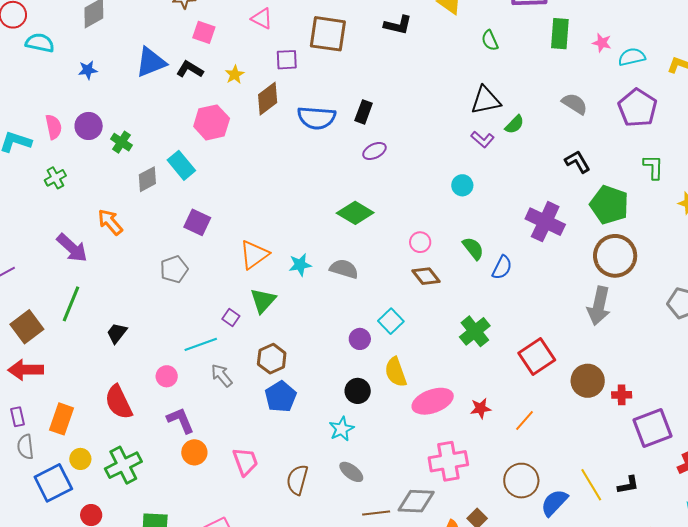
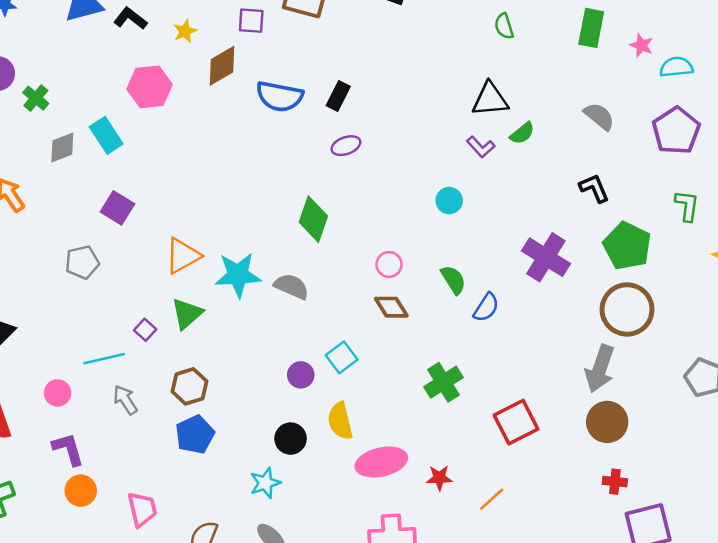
green diamond: (355, 213) -> (313, 219), turned 72
cyan star: (300, 265) -> (238, 275), size x1.6
brown circle: (588, 381) -> (607, 422), moved

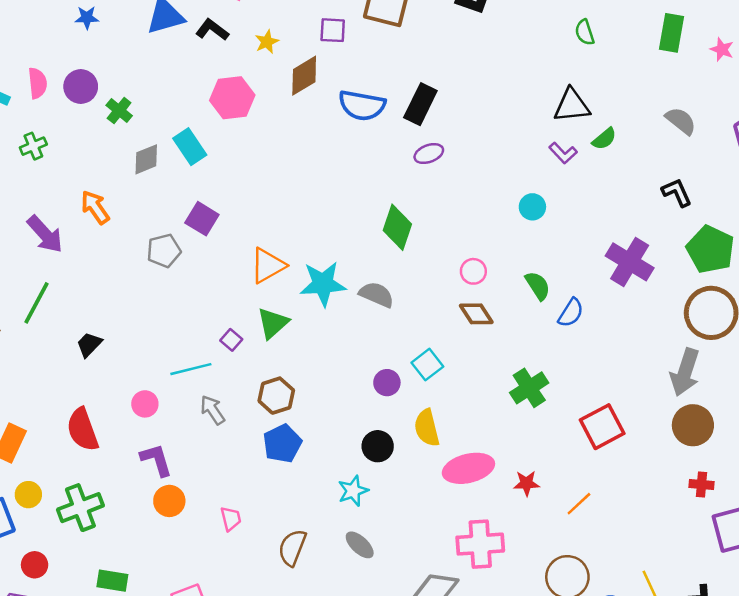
black rectangle: (338, 96) -> (420, 104), size x1.4
gray pentagon: (82, 262) -> (164, 251), moved
pink trapezoid: (142, 509) -> (231, 519), size x0.7

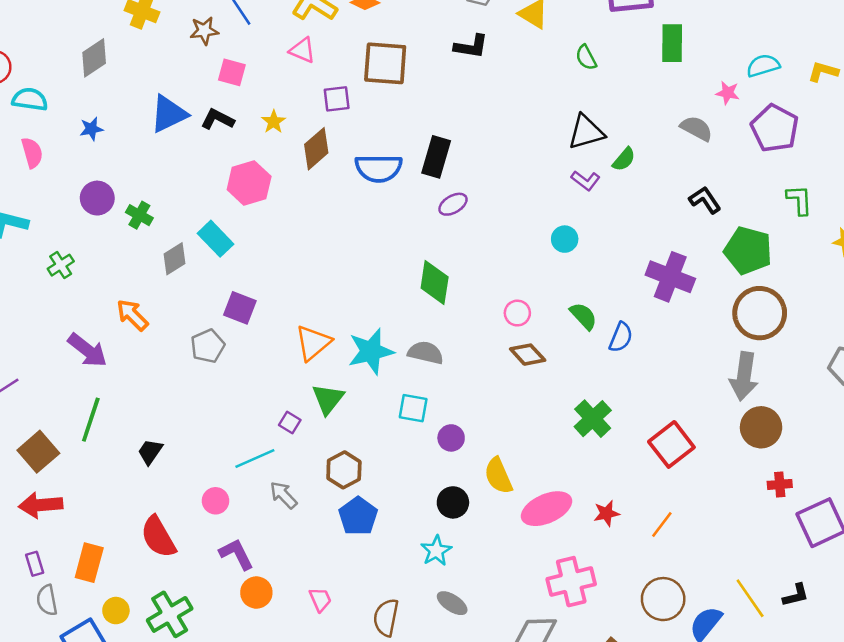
pink star: (722, 49) -> (728, 93), moved
pink semicircle: (38, 83) -> (32, 153), moved
cyan square: (427, 365) -> (413, 408), moved, turned -32

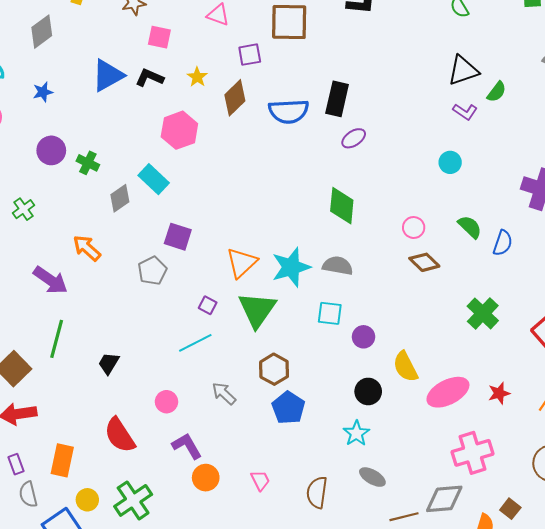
green triangle: (328, 399) -> (257, 310), size x1.4
purple square: (290, 423) -> (208, 305), moved
cyan line: (255, 458) -> (195, 343), moved

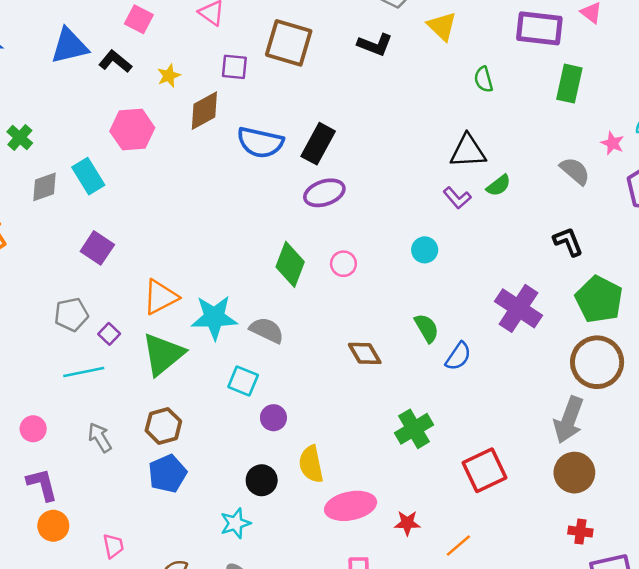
purple ellipse: (354, 138) -> (324, 193), size x1.4
pink circle: (414, 227) -> (343, 264), moved
gray pentagon: (152, 271) -> (71, 315), moved

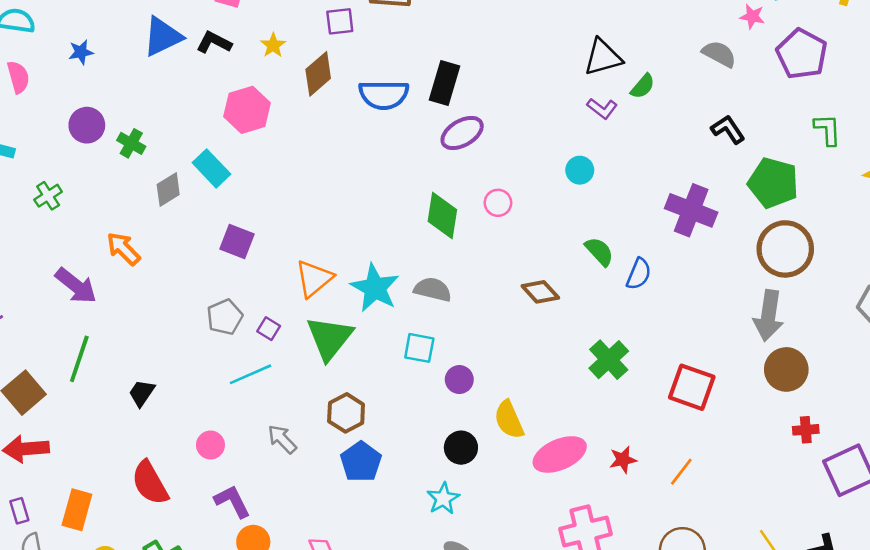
cyan star: (214, 317) -> (375, 288), turned -30
red square: (484, 470) -> (692, 387), turned -33

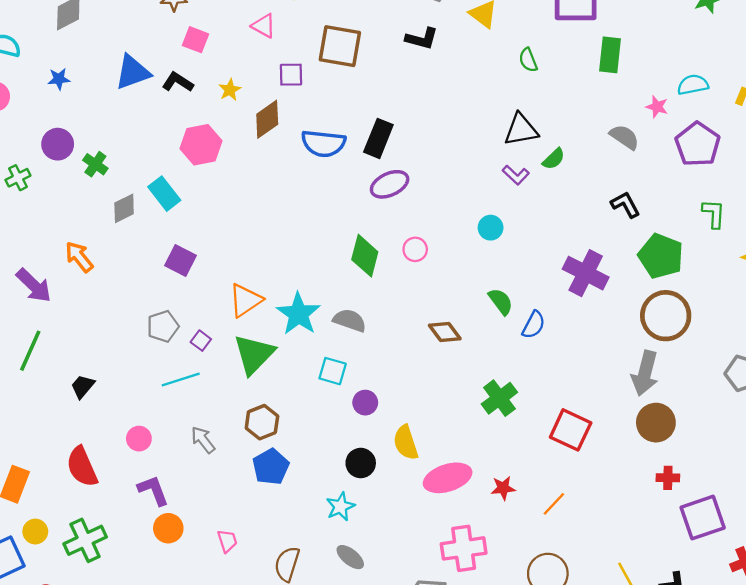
green cross: (48, 196) -> (18, 178), moved

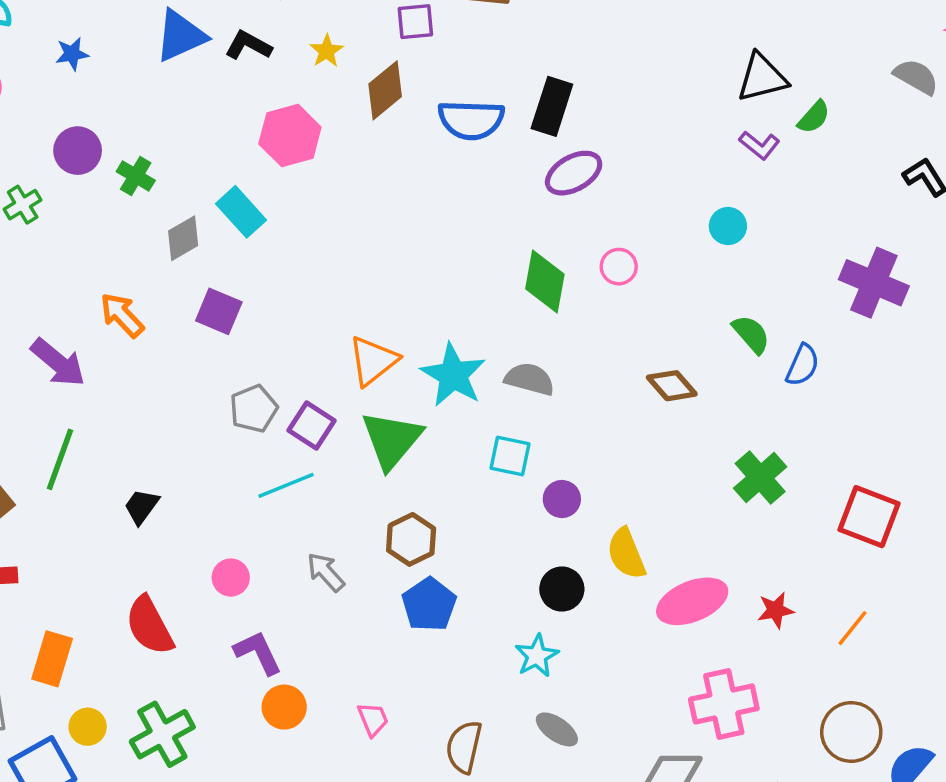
purple square: (180, 261) -> (219, 311), moved
purple square: (201, 341) -> (311, 426), size x1.5

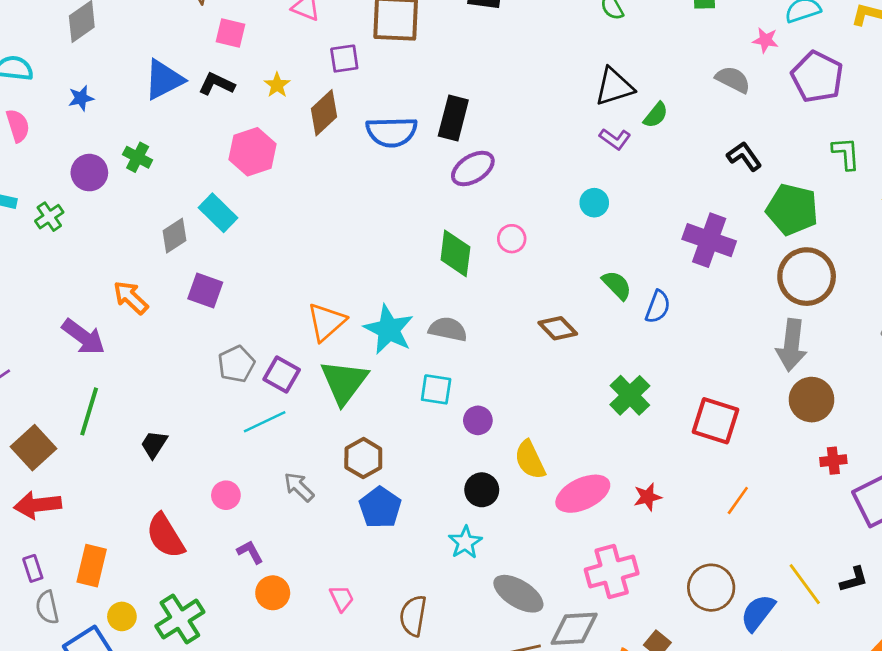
green cross: (136, 176) -> (138, 157), moved
orange line: (852, 628) -> (738, 501), moved
purple L-shape: (258, 653) -> (250, 552), size x0.7
gray ellipse: (557, 729) -> (518, 594), moved, size x1.5

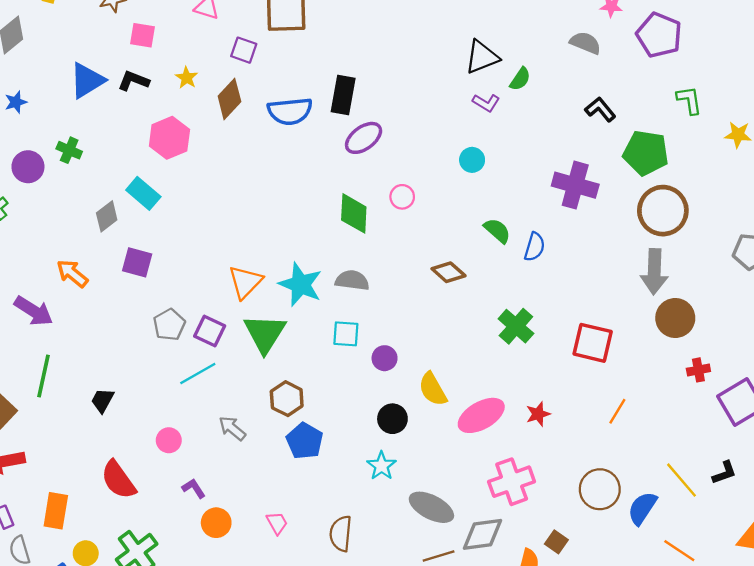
purple square: (344, 59) -> (244, 50), turned 32

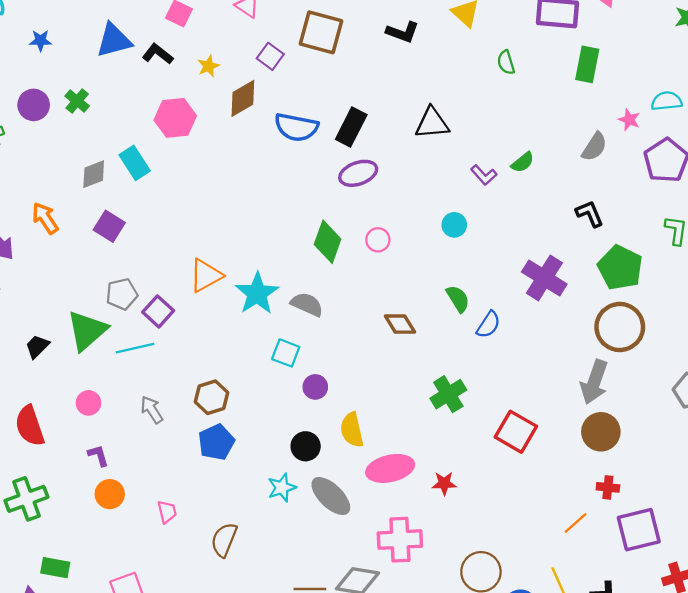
gray semicircle: (585, 43) -> (594, 147), turned 84
black triangle: (482, 57) -> (432, 123), moved
green triangle: (265, 333) -> (87, 331), moved
orange line: (617, 411) -> (576, 523), moved
gray ellipse: (431, 507) -> (331, 496), moved

